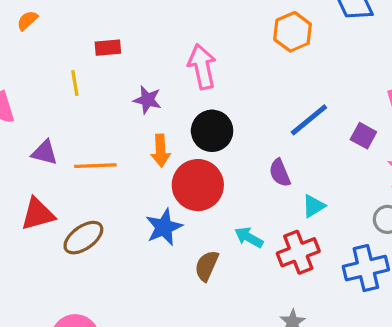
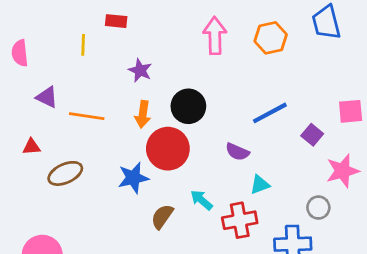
pink arrow: (202, 67) -> (215, 36), moved
purple semicircle: (280, 173) -> (237, 152), turned -55
red triangle: (38, 214) -> (31, 147), size x0.6

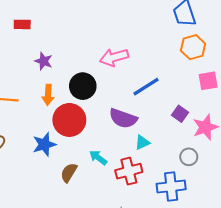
pink arrow: (215, 36) -> (114, 57), moved, turned -100
orange hexagon: (271, 38) -> (193, 47), moved
purple square: (312, 135) -> (180, 114), moved
purple semicircle: (237, 152) -> (123, 118), size x1.5

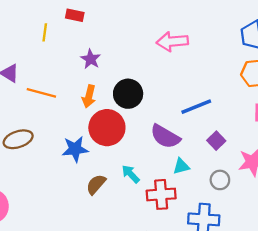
pink arrow: (114, 57) -> (172, 42), moved
purple square: (180, 114) -> (216, 141), moved
gray circle: (189, 157) -> (220, 180), moved

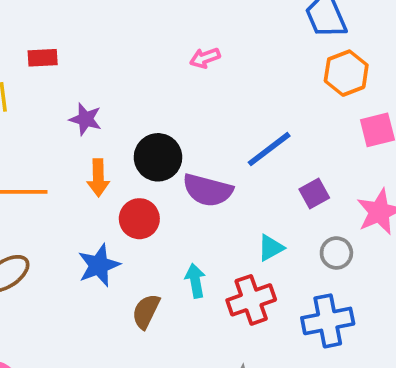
pink arrow: (172, 42) -> (205, 58), size x0.6
red circle: (107, 128) -> (139, 219), size x0.7
purple semicircle: (165, 137) -> (208, 190), moved
purple square: (216, 141) -> (314, 193), turned 30
cyan arrow: (131, 174) -> (195, 281), turned 48

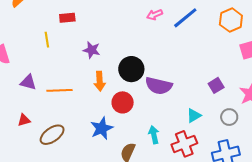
blue line: (269, 149) -> (185, 18), moved

